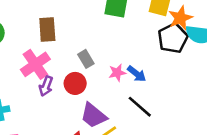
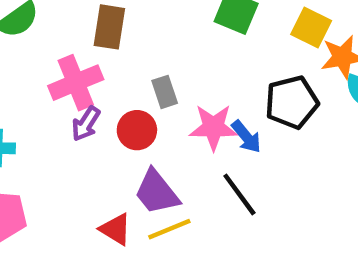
black pentagon: (173, 38) -> (292, 102), moved
pink star: (117, 73) -> (213, 127), size x1.5

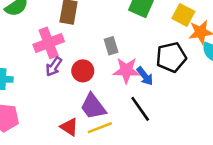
gray rectangle: (165, 92) -> (111, 46), moved

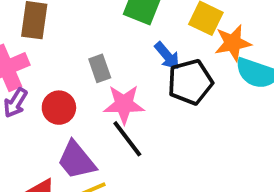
blue arrow: (145, 76) -> (167, 56), moved
black line: (140, 109) -> (127, 139), moved

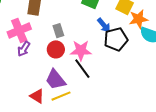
gray rectangle: (100, 68) -> (58, 31), moved
red circle: (59, 108) -> (56, 49), moved

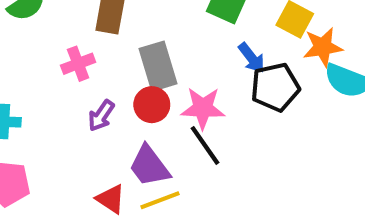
pink cross: (19, 30) -> (78, 64), size x0.7
gray rectangle: (58, 31) -> (158, 66), size x1.6
purple arrow: (24, 49) -> (101, 116), moved

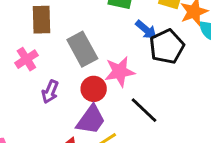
red circle: (152, 105) -> (94, 89), moved
black line: (205, 145) -> (144, 110), moved
purple trapezoid: (149, 166) -> (91, 120), turned -96

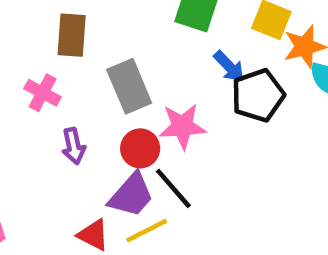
pink cross: (26, 59) -> (43, 93), turned -35
purple arrow: (50, 92) -> (74, 146), turned -40
black line: (144, 110) -> (173, 188), moved

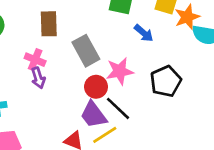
black pentagon: (258, 95) -> (166, 81), moved
purple arrow: (74, 146) -> (38, 78), moved
purple trapezoid: (131, 195) -> (93, 115), turned 108

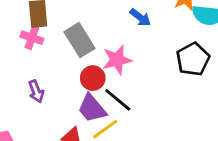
pink cross: (35, 60) -> (32, 38), moved
purple arrow: (38, 78) -> (36, 91), moved
black pentagon: (166, 81) -> (193, 59), moved

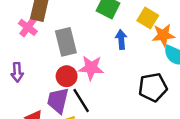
blue arrow: (140, 17) -> (121, 40), turned -150
purple trapezoid: (92, 108) -> (58, 100), turned 36

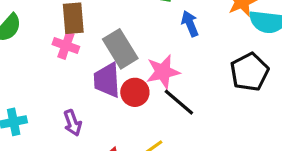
purple arrow: (17, 72) -> (73, 123), moved
purple trapezoid: (58, 100) -> (107, 80), moved
black line: (81, 100) -> (179, 102), moved

